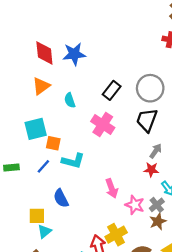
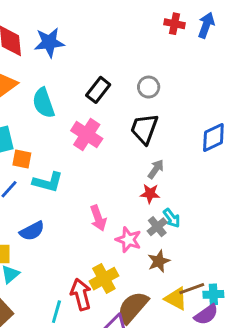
gray circle: (150, 88) -> (149, 87), size x0.6
cyan semicircle: (70, 100) -> (43, 103), size x1.5
blue semicircle: (61, 198) -> (32, 231), turned -90
gray cross: (157, 205) -> (157, 227), moved

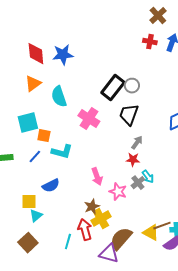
black rectangle: (98, 90) -> (113, 88), moved, size x1.4
brown star: (159, 261) -> (92, 207), moved

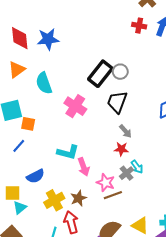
gray arrow: (137, 143) -> (125, 131), turned 104
cyan L-shape: (62, 152) -> (68, 152), moved
yellow cross: (101, 219) -> (54, 200), moved
brown line: (162, 226) -> (113, 195), moved

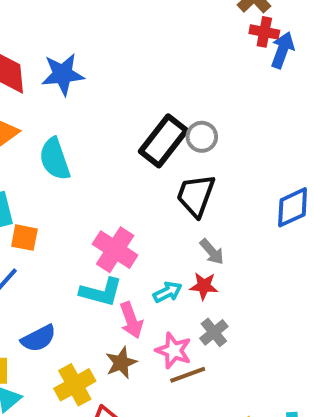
red cross: (139, 26) -> (264, 32), moved
pink cross: (75, 106) -> (115, 250), moved
cyan arrow: (137, 167) -> (168, 292), moved, turned -80
brown star: (78, 198) -> (121, 363), moved

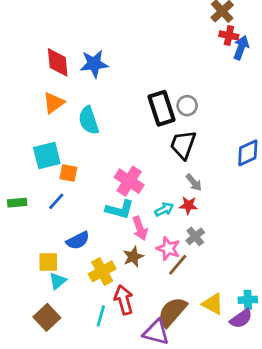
black rectangle: (164, 141) -> (161, 108), turned -56
brown line: (188, 375) -> (178, 265), turned -30

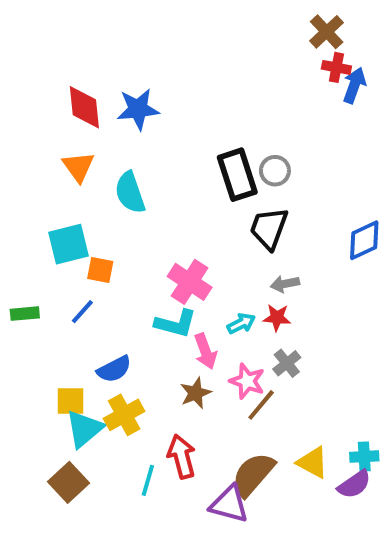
orange triangle: (54, 103) -> (78, 167), turned -30
gray arrow: (194, 182) -> (285, 284), turned 120
yellow cross: (102, 271) -> (124, 415), moved
cyan triangle: (58, 281) -> (84, 429), size x1.5

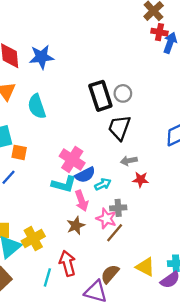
red star: (277, 318) -> (141, 180), moved
gray cross: (287, 363) -> (118, 208), moved, turned 35
blue semicircle: (114, 369) -> (85, 175), moved
brown semicircle: (253, 474) -> (110, 274), size x0.7

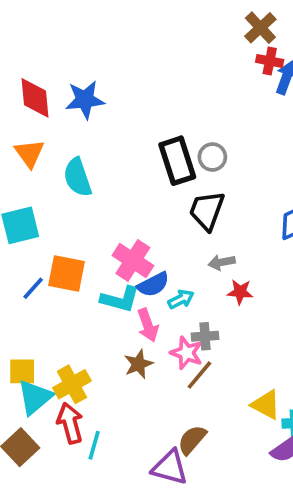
orange square: (19, 152) -> (66, 273), moved, size x1.5
red arrow: (67, 263) -> (70, 423), moved
yellow triangle: (145, 267) -> (266, 405), moved

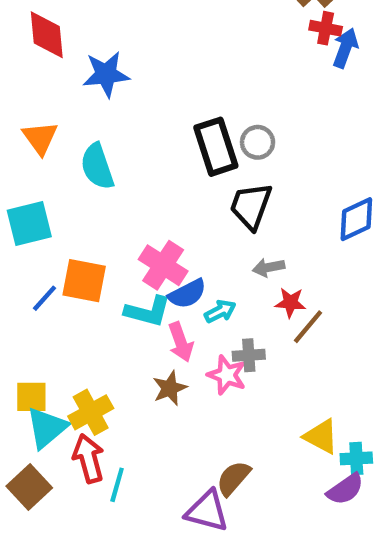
red diamond: (35, 98) -> (47, 35), moved
brown line: (199, 375) -> (308, 327), moved

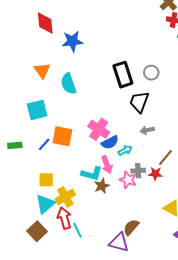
gray circle: (258, 142) -> (151, 73), moved
red star: (290, 303) -> (155, 174), moved
cyan L-shape: (148, 311) -> (92, 174), moved
yellow square: (31, 397) -> (46, 180), moved
cyan line: (117, 485) -> (78, 230), turned -42

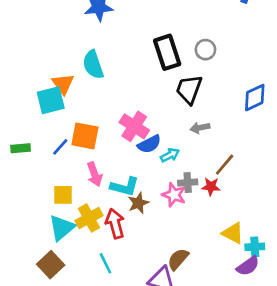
orange triangle: (42, 71) -> (63, 84), moved
pink arrow: (107, 165) -> (95, 174), moved
red arrow: (64, 218) -> (115, 224), moved

